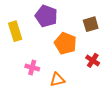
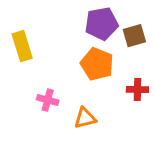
purple pentagon: (46, 16) -> (102, 24), moved, turned -30
red cross: (93, 60) -> (137, 90), turned -32

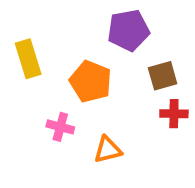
brown square: (134, 36) -> (163, 76), moved
orange pentagon: (97, 64) -> (91, 81), moved

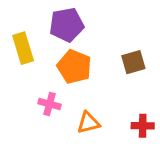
purple pentagon: (128, 30) -> (67, 25), moved
red cross: (174, 114) -> (143, 126), moved

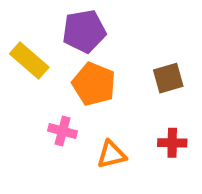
yellow rectangle: (23, 48) -> (29, 61), turned -32
red cross: (143, 126) -> (172, 143), moved

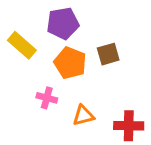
brown square: (168, 78) -> (108, 54), moved
red cross: (172, 143) -> (129, 126), moved, size x1.4

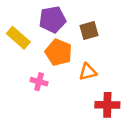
brown square: (108, 54) -> (89, 30), moved
orange triangle: (83, 115) -> (88, 72), moved

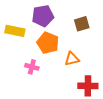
brown square: (89, 30) -> (82, 24), moved
yellow rectangle: (18, 38) -> (15, 31), turned -30

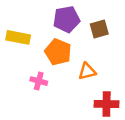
purple pentagon: (43, 16) -> (67, 19), moved

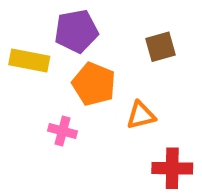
purple pentagon: (67, 19) -> (76, 31), moved

